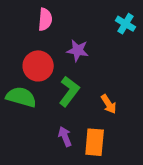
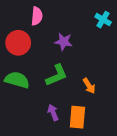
red circle: (38, 66) -> (18, 43), moved
green L-shape: (69, 91) -> (57, 75), turned 30

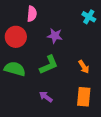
orange arrow: (89, 86) -> (84, 67), moved
purple arrow: (53, 112) -> (46, 97), turned -32
orange rectangle: (77, 117) -> (84, 97), moved

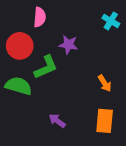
green L-shape: (49, 65) -> (46, 67), moved

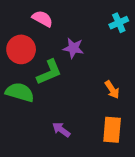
pink semicircle: (40, 17) -> (42, 19), turned -66
cyan cross: (111, 21) -> (119, 23), turned 35

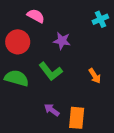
green L-shape: (49, 72) -> (51, 71), moved, turned 75
orange rectangle: (112, 130) -> (77, 118), moved

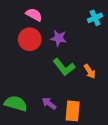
red circle: (18, 42) -> (30, 39), moved
green L-shape: (51, 71) -> (64, 67), moved
green semicircle: (17, 78) -> (16, 103), moved

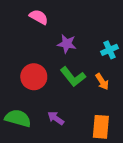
cyan cross: (95, 18) -> (109, 50), moved
red circle: (30, 39) -> (34, 77), moved
orange rectangle: (73, 111) -> (101, 127), moved

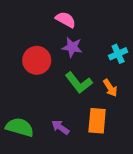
pink semicircle: (39, 17) -> (66, 20), moved
red circle: (34, 77) -> (37, 60), moved
orange rectangle: (101, 127) -> (97, 121), moved

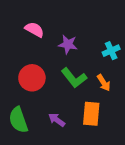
pink semicircle: (66, 20) -> (34, 30), moved
red circle: (37, 60) -> (32, 78), moved
green semicircle: (20, 127) -> (18, 120), turned -125

